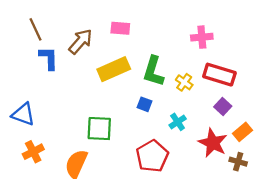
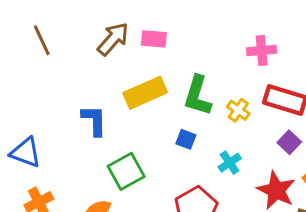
brown arrow: (81, 42) -> (113, 39), moved
blue L-shape: (49, 58) -> (94, 120), moved
green square: (99, 129) -> (126, 171), turned -32

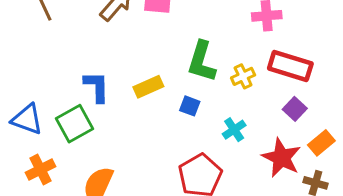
yellow rectangle: (145, 93) -> (148, 87), moved, size x0.7
yellow cross: (238, 110) -> (243, 76), turned 30
green square: (126, 171) -> (74, 124), moved

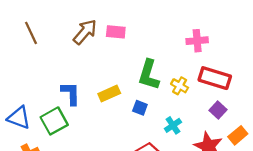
yellow cross: (243, 76) -> (180, 86), turned -35

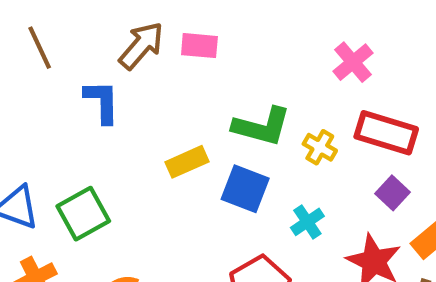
pink cross: (197, 41) -> (353, 62), turned -35
green L-shape: (149, 75) -> (262, 126), turned -92
blue L-shape: (71, 93) -> (102, 102), moved
blue square: (140, 108) -> (245, 189), size x1.6

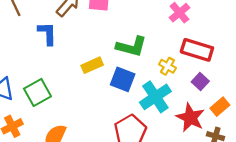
yellow cross: (320, 147) -> (167, 66), moved
cyan cross: (307, 222) -> (155, 97), size x1.8

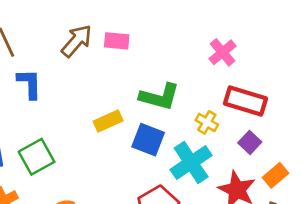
blue L-shape: (47, 33) -> (29, 84), moved

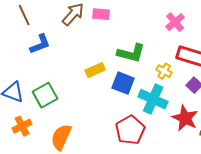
blue L-shape: (29, 84) -> (40, 44), turned 70
cyan cross: (191, 162) -> (153, 99), turned -32

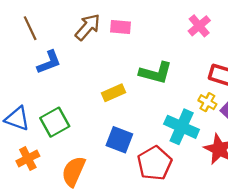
pink cross: (175, 22) -> (199, 26), moved
yellow cross: (164, 71) -> (207, 102), moved
blue square: (123, 83) -> (119, 140), moved

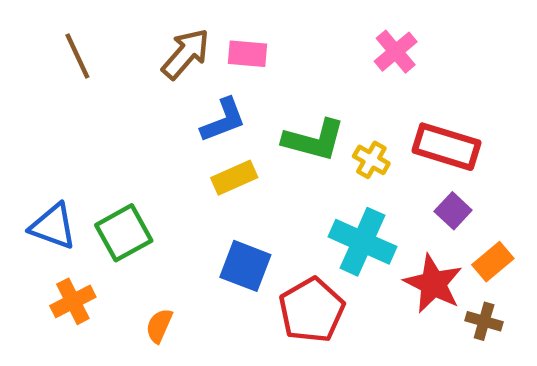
blue L-shape: (49, 62) -> (223, 120), moved
yellow cross: (207, 102) -> (371, 160), moved
orange semicircle: (74, 171) -> (159, 326), size x0.6

